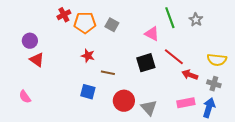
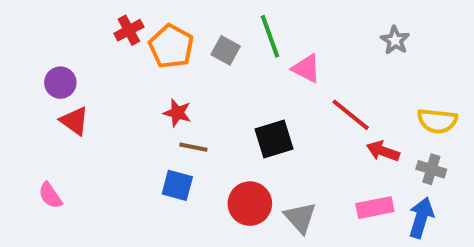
green line: (170, 18) -> (270, 36), moved
orange pentagon: (85, 23) -> (171, 46), turned 30
black square: (146, 63) -> (274, 139), moved
brown line: (108, 73) -> (193, 147), moved

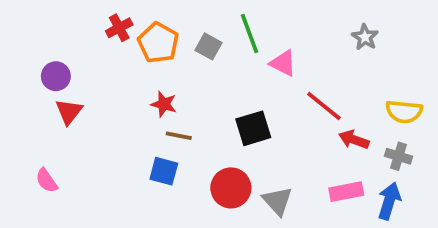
red triangle: (74, 121) -> (69, 112), turned 32

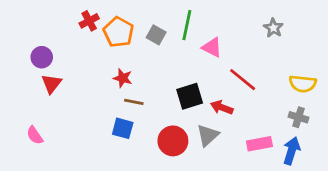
green line: (249, 33) -> (187, 25), turned 32
red arrow: (354, 140) -> (222, 107), moved
gray triangle: (277, 201) -> (208, 135), moved, turned 30

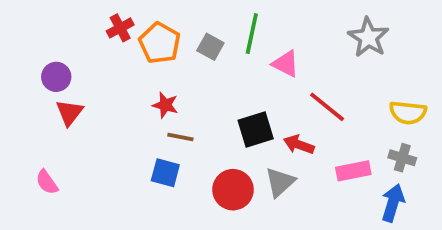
gray star: (273, 28) -> (368, 37), size x1.5
pink rectangle: (259, 144) -> (353, 171), moved

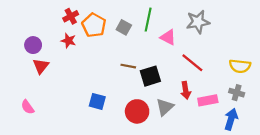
gray star: (368, 37) -> (198, 22), moved, turned 30
red star: (165, 105) -> (68, 41), moved
brown line: (180, 137) -> (128, 66), moved
red arrow: (299, 145) -> (186, 90), moved, turned -119

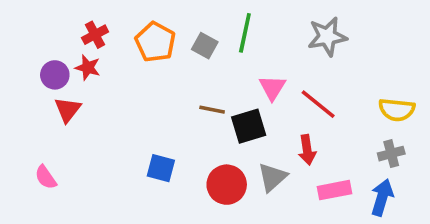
red cross: (71, 16) -> (95, 35), moved
pink triangle: (168, 37) -> (272, 88), moved, turned 35
red star: (68, 41) -> (88, 68), moved
gray cross: (237, 93) -> (391, 154), turned -32
pink rectangle: (208, 100) -> (335, 190), moved

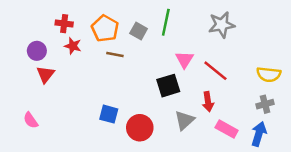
red cross: (95, 35) -> (64, 24), turned 35
red star: (88, 68) -> (73, 46), moved
brown line: (212, 110) -> (115, 55), moved
red circle: (227, 185) -> (140, 128), moved
pink rectangle: (335, 190) -> (227, 129), turned 40

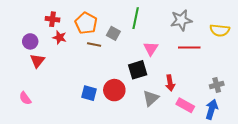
gray square: (139, 31) -> (113, 33), moved
red line: (215, 71) -> (189, 48), moved, turned -40
yellow semicircle: (269, 74) -> (220, 30), moved
red circle: (140, 128) -> (114, 90), moved

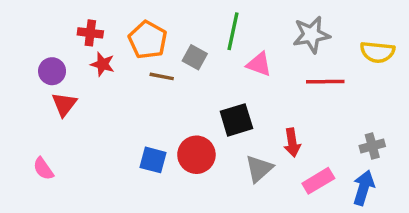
pink triangle: (151, 49) -> (259, 64), moved, turned -42
pink rectangle: (185, 105) -> (318, 181), turned -60

